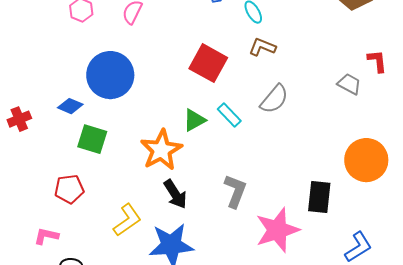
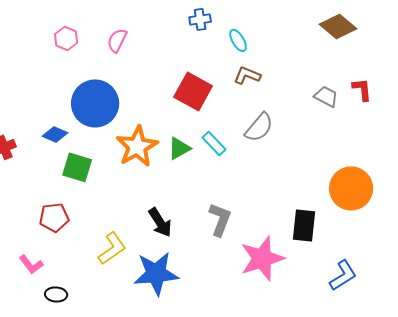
gray trapezoid: (349, 84) -> (326, 96), moved
orange star: (161, 150) -> (137, 146), moved
pink L-shape: (46, 236) -> (31, 264), turned -140

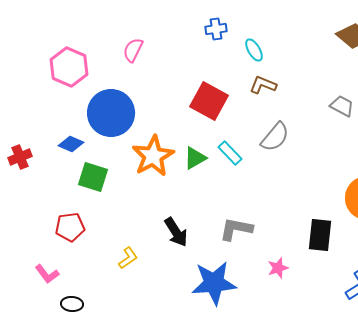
pink hexagon: (66, 38) -> (69, 67), moved, size x1.6
gray L-shape: (220, 219) -> (236, 229), turned -100
yellow L-shape: (112, 248) -> (128, 258), size x0.7
pink star: (262, 258) -> (278, 268), size x0.5
blue star: (156, 273) -> (214, 283), moved

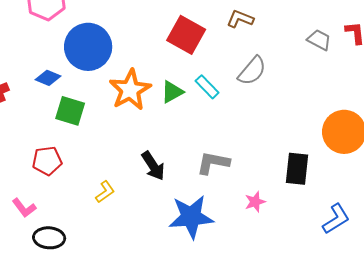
black ellipse: (72, 304) -> (49, 238), size x1.4

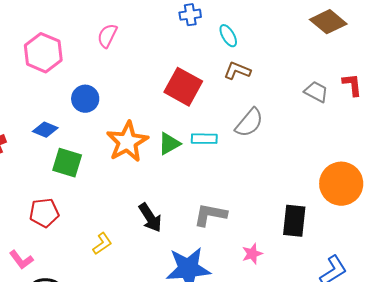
blue circle: (88, 47) -> (85, 99), size x0.6
cyan rectangle: (207, 87) -> (204, 139), turned -45

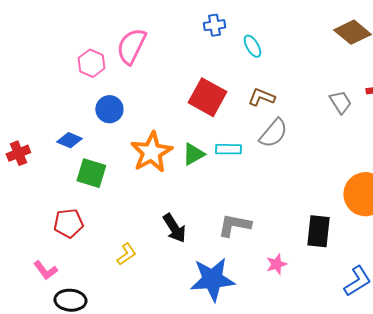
pink semicircle: (107, 36) -> (131, 46), size x1.5
pink hexagon: (43, 53) -> (91, 63), moved, size x0.7
brown L-shape: (237, 71) -> (261, 97), moved
gray trapezoid: (316, 92) -> (340, 102), turned 30

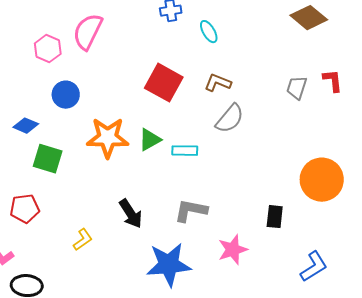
gray trapezoid: (340, 102) -> (297, 88), turned -130
cyan rectangle: (228, 149) -> (185, 151), moved
orange star: (151, 152) -> (108, 138), turned 30
black rectangle: (318, 231) -> (275, 217), size x0.7
pink star: (276, 264) -> (233, 250), size x1.4

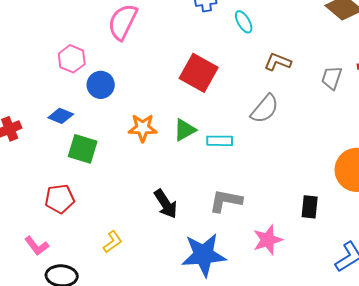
pink hexagon: (48, 49) -> (72, 59), moved
brown L-shape: (218, 83) -> (278, 62), moved
orange star: (108, 138) -> (143, 128), size x0.7
yellow L-shape: (83, 240) -> (113, 242), moved

